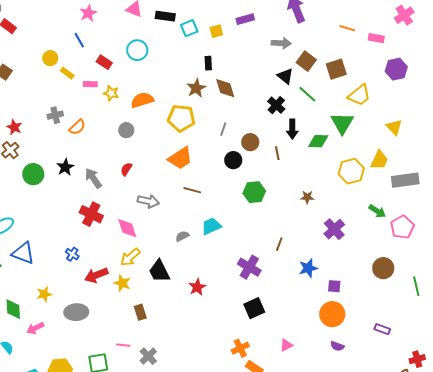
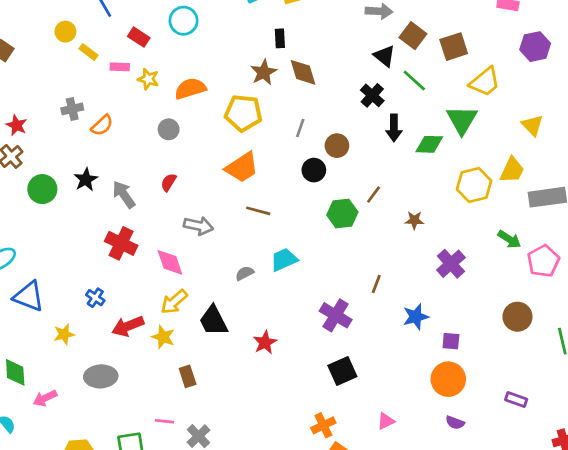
brown line: (277, 153) -> (374, 194), moved, turned 48
yellow star: (44, 294) -> (64, 334), moved

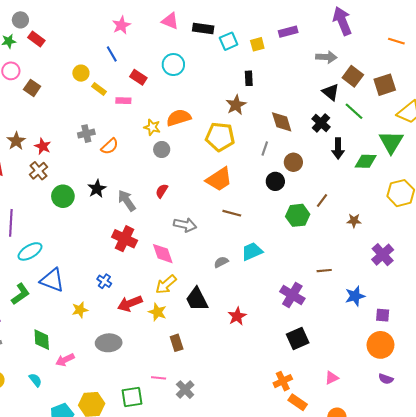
brown diamond: (303, 72) -> (282, 122), moved
yellow star: (148, 79) -> (152, 127), moved
brown line: (376, 284) -> (324, 271), turned 64

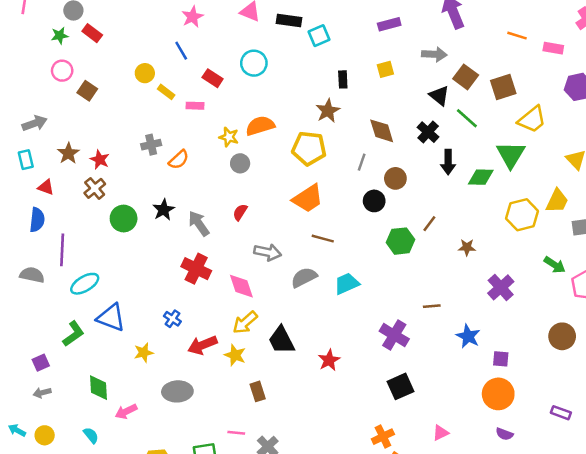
yellow square: (257, 44) -> (385, 69), moved
gray semicircle: (221, 262) -> (304, 277), moved, size x1.5
blue star: (355, 296) -> (468, 336), turned -30

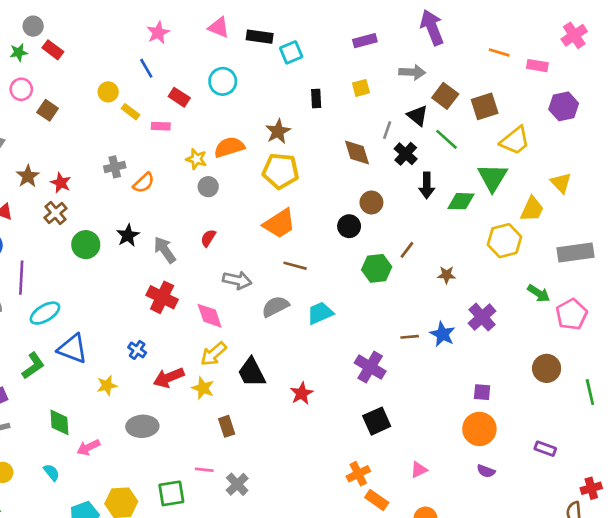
brown star: (328, 111) -> (278, 131), moved
gray line: (362, 162) -> (387, 130), moved
yellow trapezoid: (557, 201) -> (532, 209), moved
blue star: (468, 336) -> (443, 334), moved

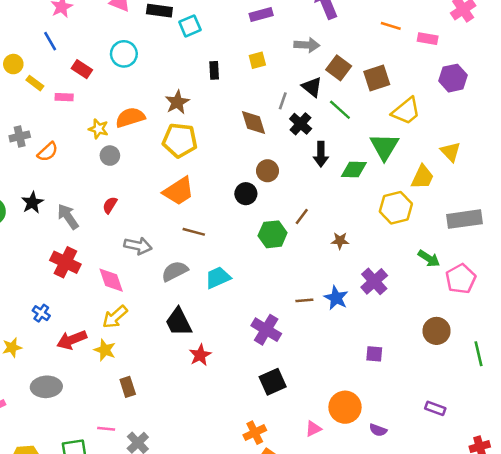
black trapezoid: (252, 372) -> (179, 322), moved
orange circle: (479, 429) -> (345, 407), moved

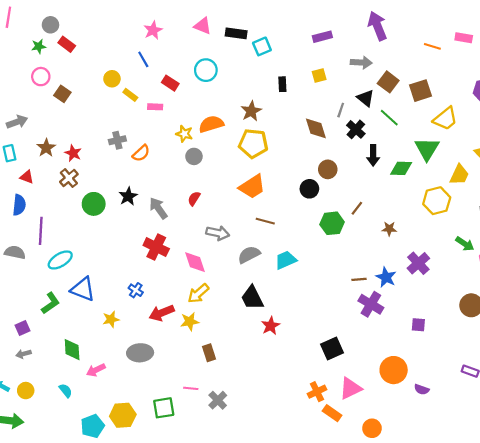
pink rectangle: (428, 39) -> (464, 38), moved
purple cross: (266, 330) -> (371, 304), moved
yellow star: (105, 350) -> (190, 321), turned -30
pink triangle: (313, 429) -> (350, 388), moved, size x1.6

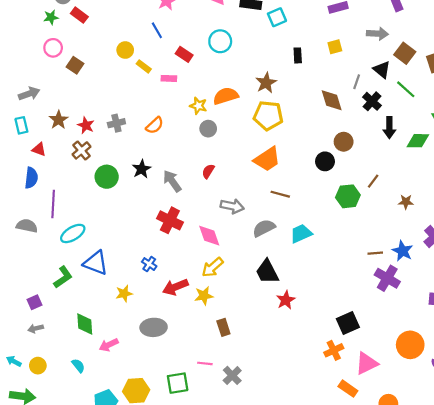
gray cross: (117, 140) -> (116, 123), moved
orange cross: (317, 392) -> (334, 350), moved

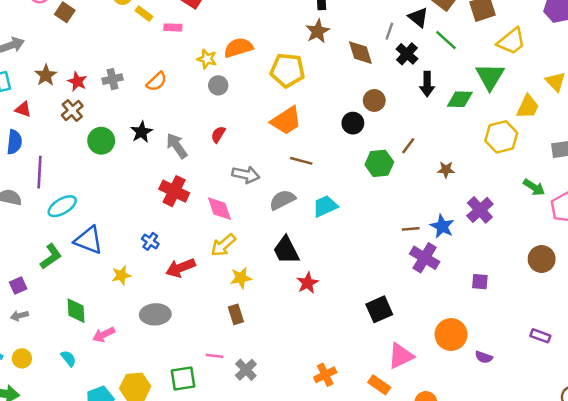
brown star: (266, 83) -> (318, 31), moved
yellow star: (204, 296) -> (241, 278), moved
orange cross: (334, 350) -> (325, 375), moved

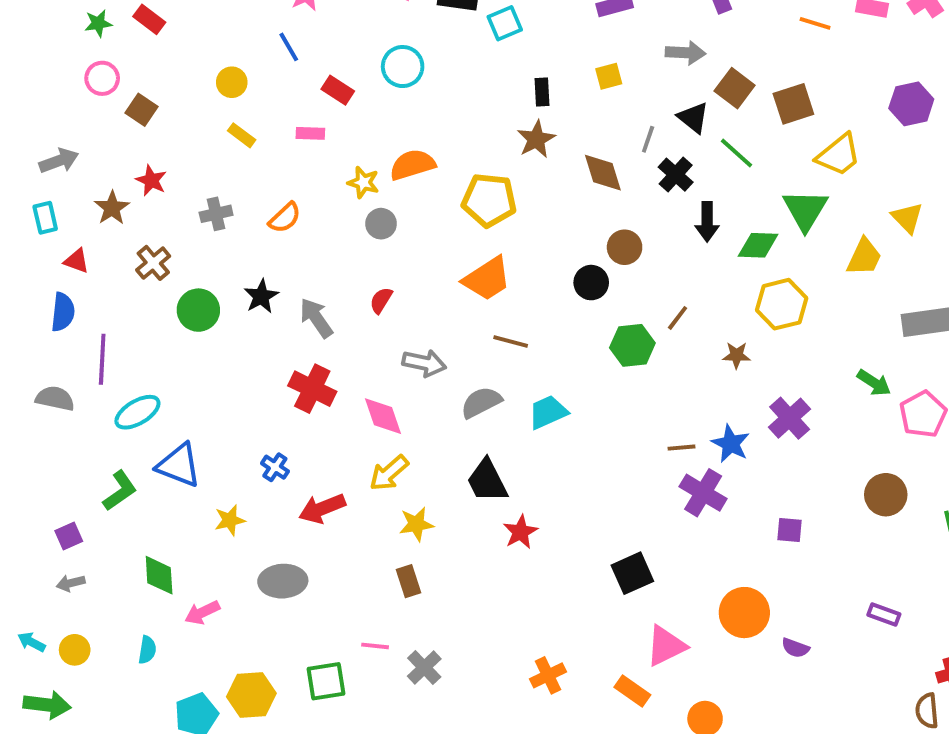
yellow rectangle: (144, 14) -> (242, 135), moved
red star: (77, 82) -> (151, 180), moved
yellow hexagon: (501, 137) -> (782, 304), moved
cyan semicircle: (68, 358) -> (147, 650), turned 48

